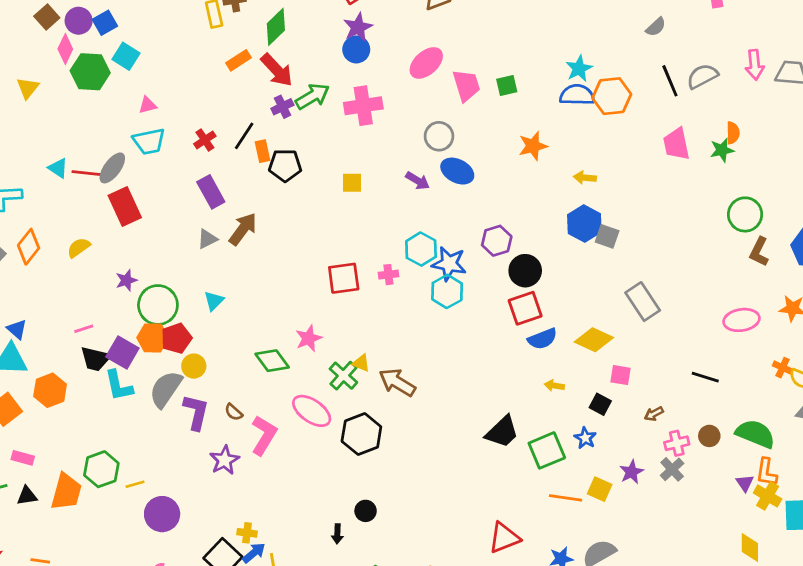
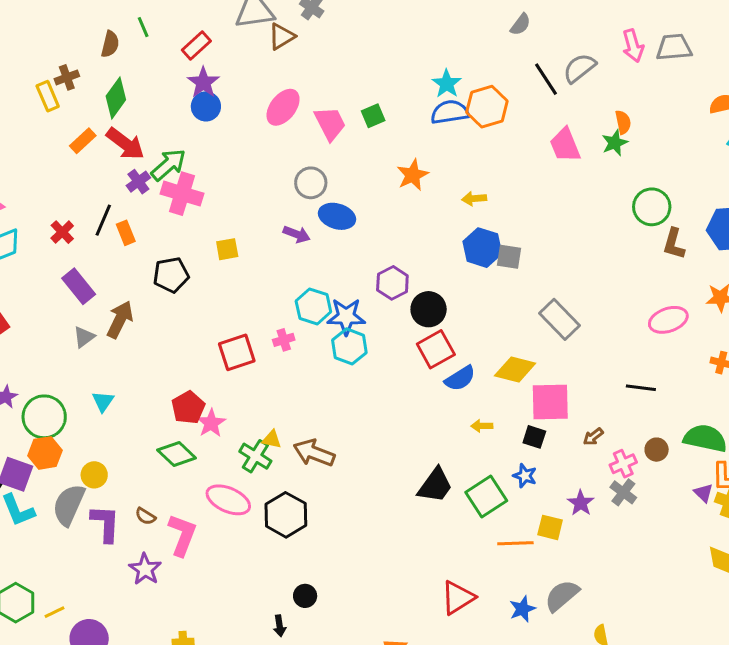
pink cross: (363, 106) -> (182, 194), moved, turned 36
black pentagon: (285, 165) -> (171, 275), moved
red pentagon: (176, 338) -> (188, 407), moved
pink square: (620, 375) -> (550, 402), size x1.8

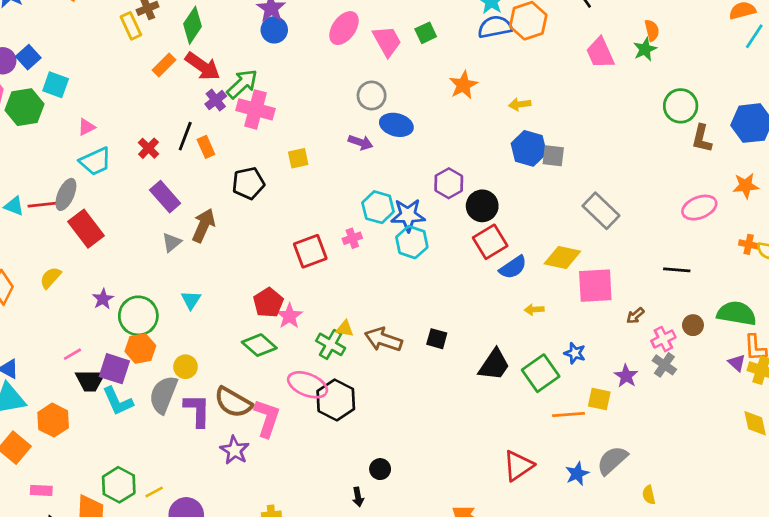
black square: (534, 437) -> (437, 339), moved
black hexagon: (286, 515) -> (336, 400), moved
brown semicircle: (145, 516) -> (233, 402), size x2.0

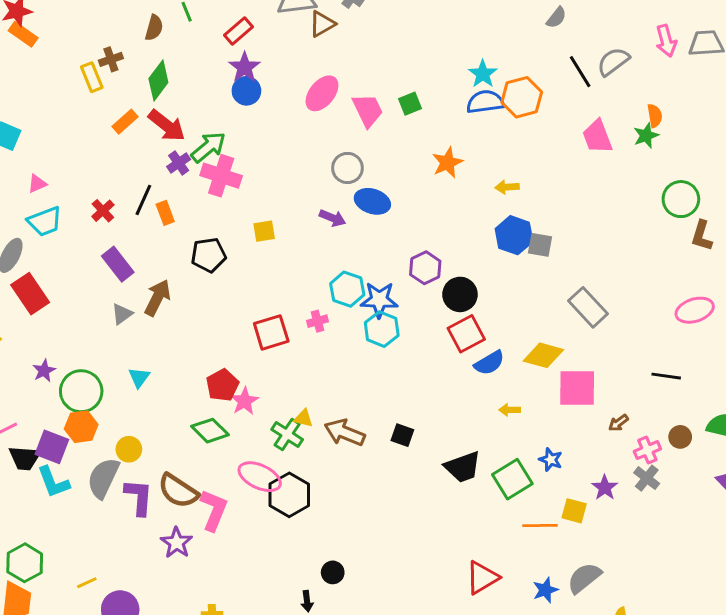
black trapezoid: (494, 365) -> (463, 467), turned 33
green hexagon: (119, 485) -> (25, 563), moved

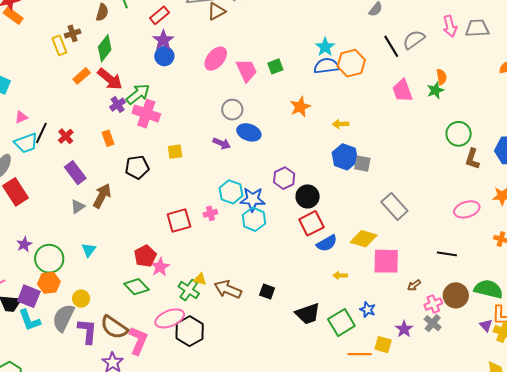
black line: (143, 200) -> (41, 133), moved
brown circle: (680, 437) -> (456, 295), size x1.6
pink ellipse: (260, 477) -> (170, 318), turned -48

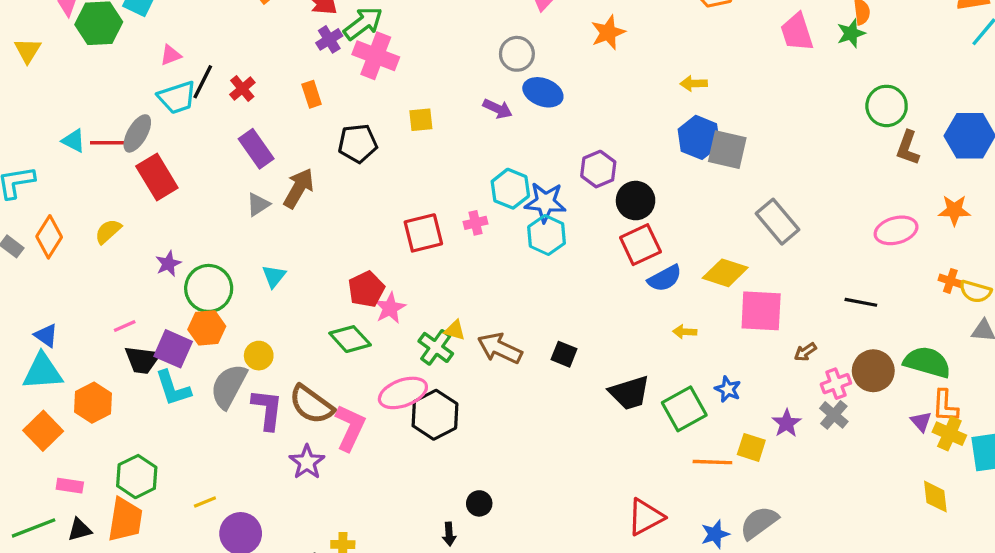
orange star: (300, 107) -> (608, 32), moved
gray square: (362, 164) -> (727, 150), size x1.4

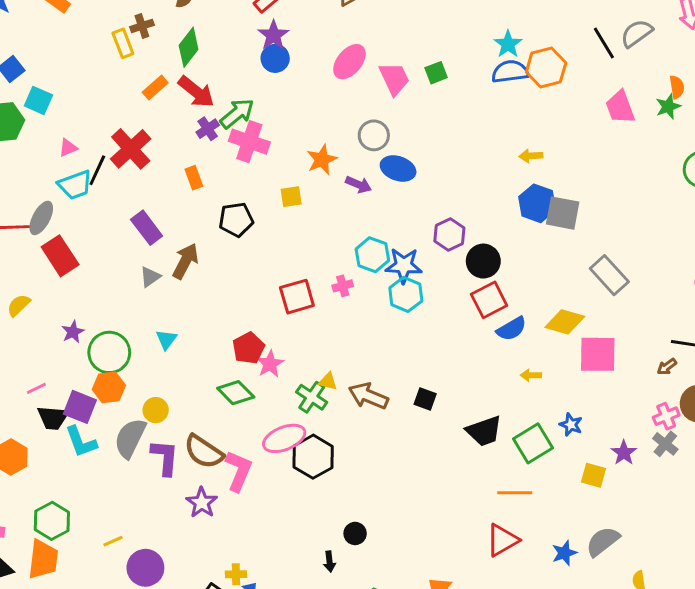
orange star: (608, 32) -> (322, 160), moved
red cross: (242, 89) -> (131, 149), moved, size x1.8
brown arrow: (805, 352) -> (667, 367), moved
orange line: (712, 462) -> (515, 493), moved

